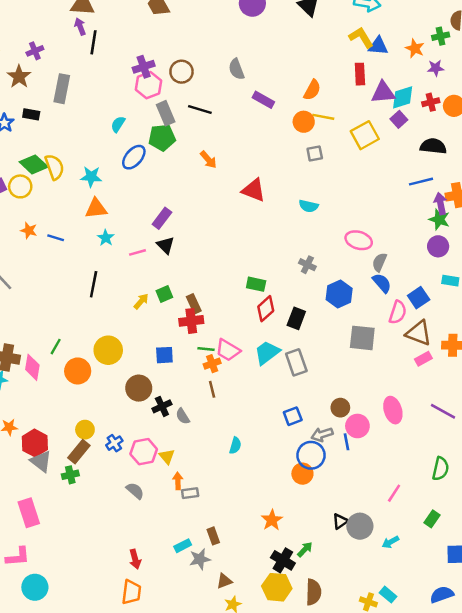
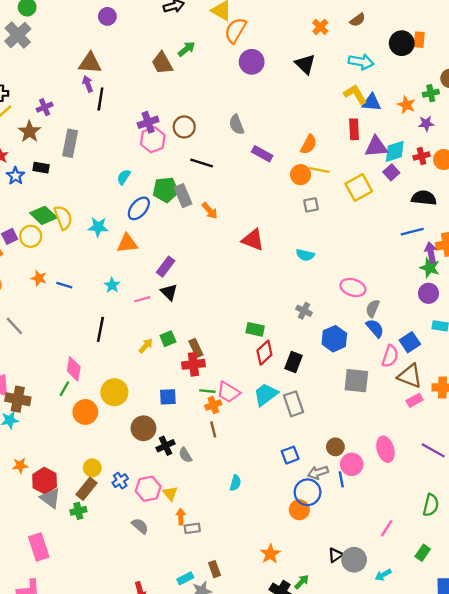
gray rectangle: (166, 113) -> (183, 196), moved
orange triangle: (96, 208) -> (127, 243), moved
pink diamond: (32, 367) -> (74, 369), moved

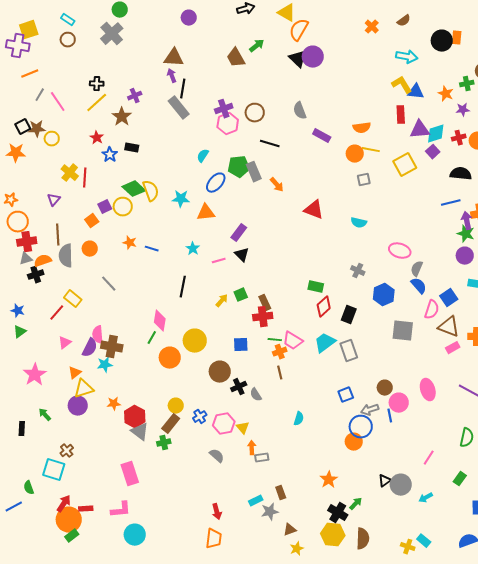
black triangle: (305, 64) -> (298, 59), moved
gray rectangle: (70, 143) -> (179, 108), moved, turned -50
orange semicircle: (309, 144) -> (362, 128), turned 54

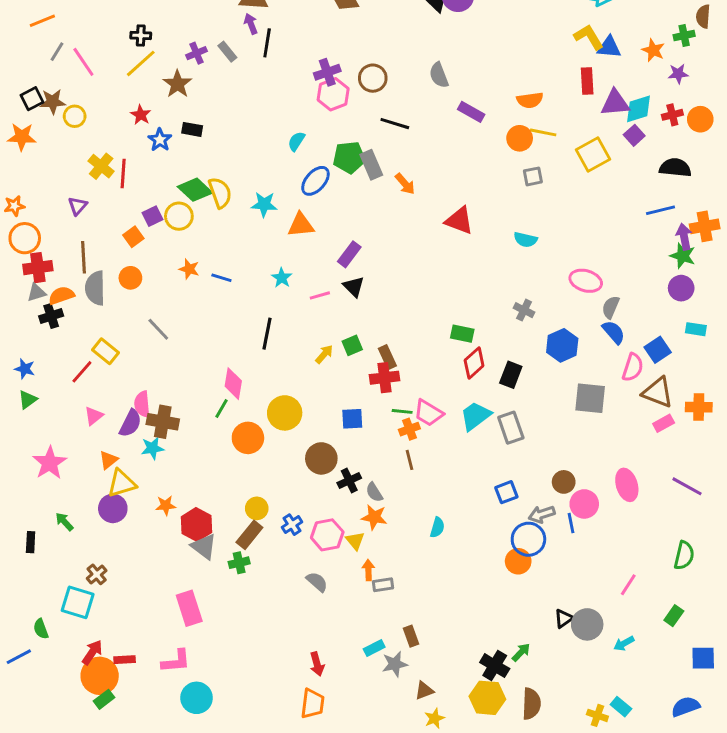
gray rectangle: (179, 108) -> (227, 52), moved, size x0.6
orange star: (329, 480) -> (374, 517), moved, turned -30

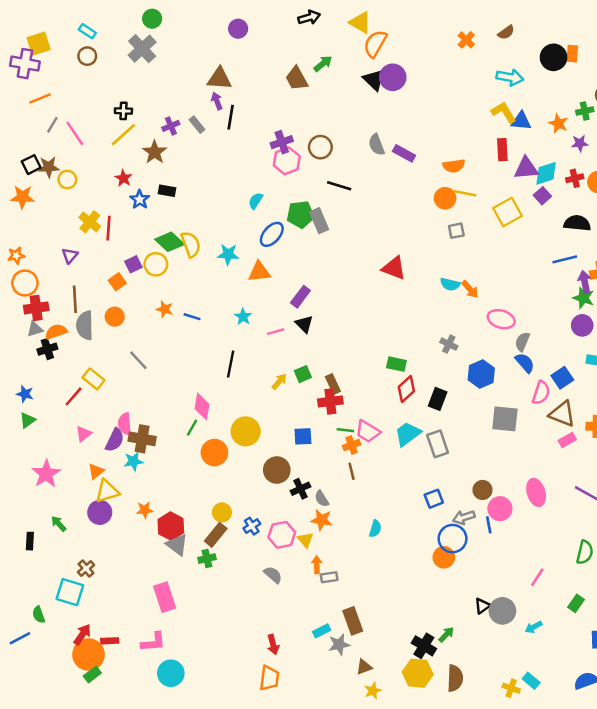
purple rectangle: (471, 112) -> (404, 153), moved
orange arrow: (405, 184) -> (470, 289), moved
brown rectangle: (411, 636) -> (353, 621), size x1.5

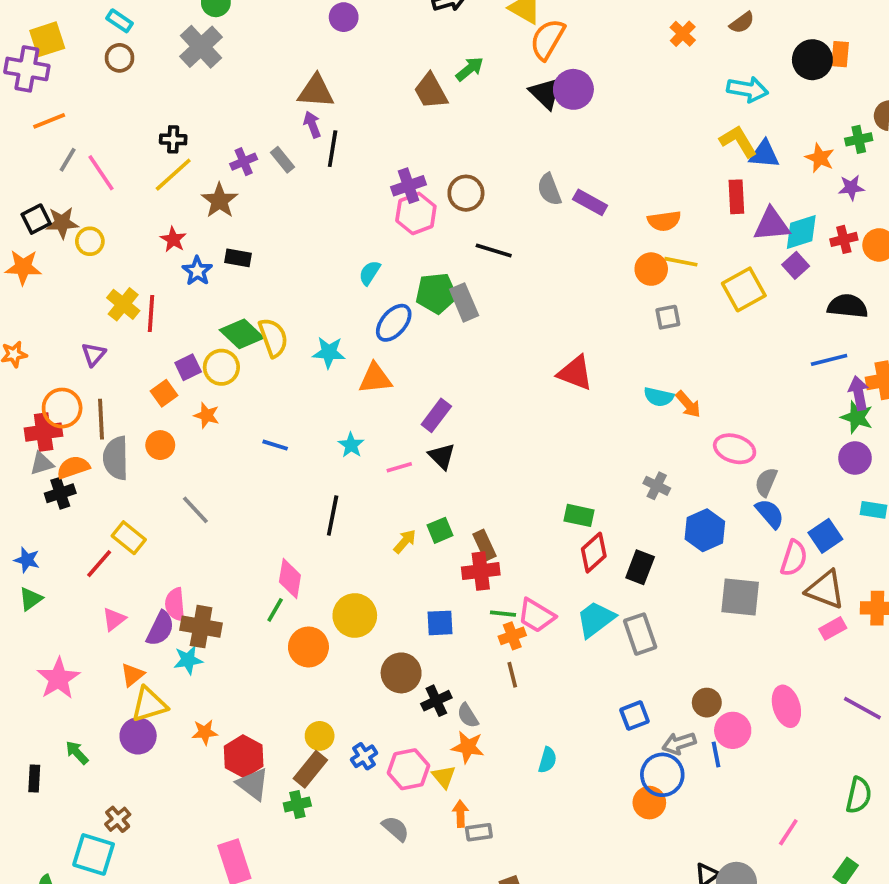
orange circle: (25, 283) -> (62, 408), moved
orange star: (165, 309) -> (207, 415), moved

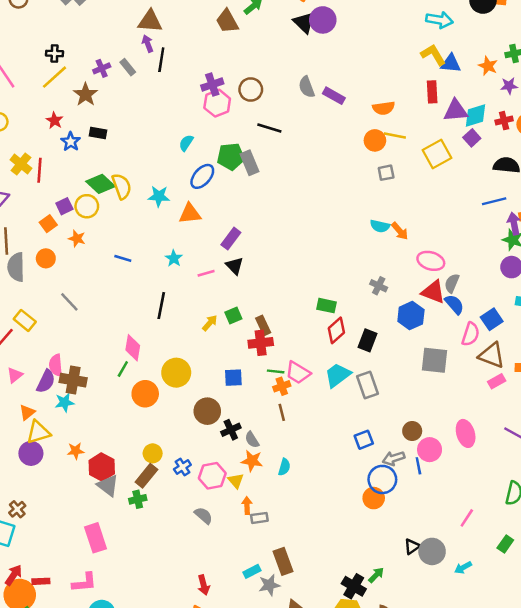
red triangle: (575, 373) -> (433, 292), moved
cyan semicircle: (547, 760) -> (284, 467), moved

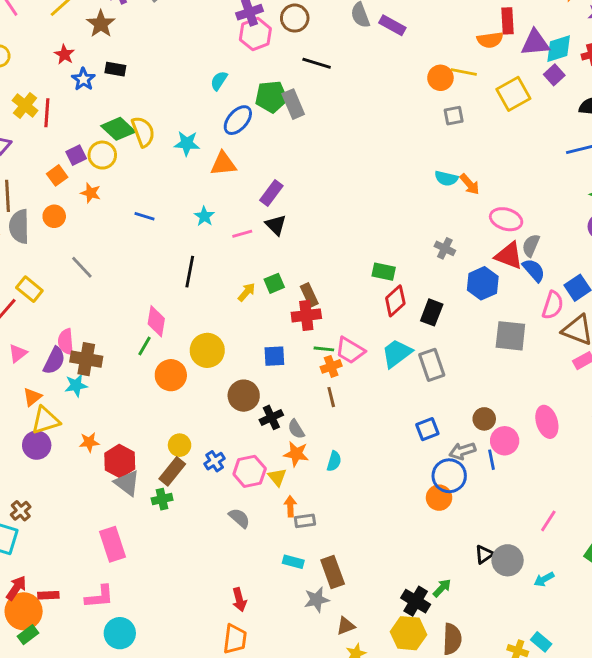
orange semicircle: (384, 108) -> (490, 40), moved
cyan rectangle: (252, 571) -> (293, 562), moved, turned 42

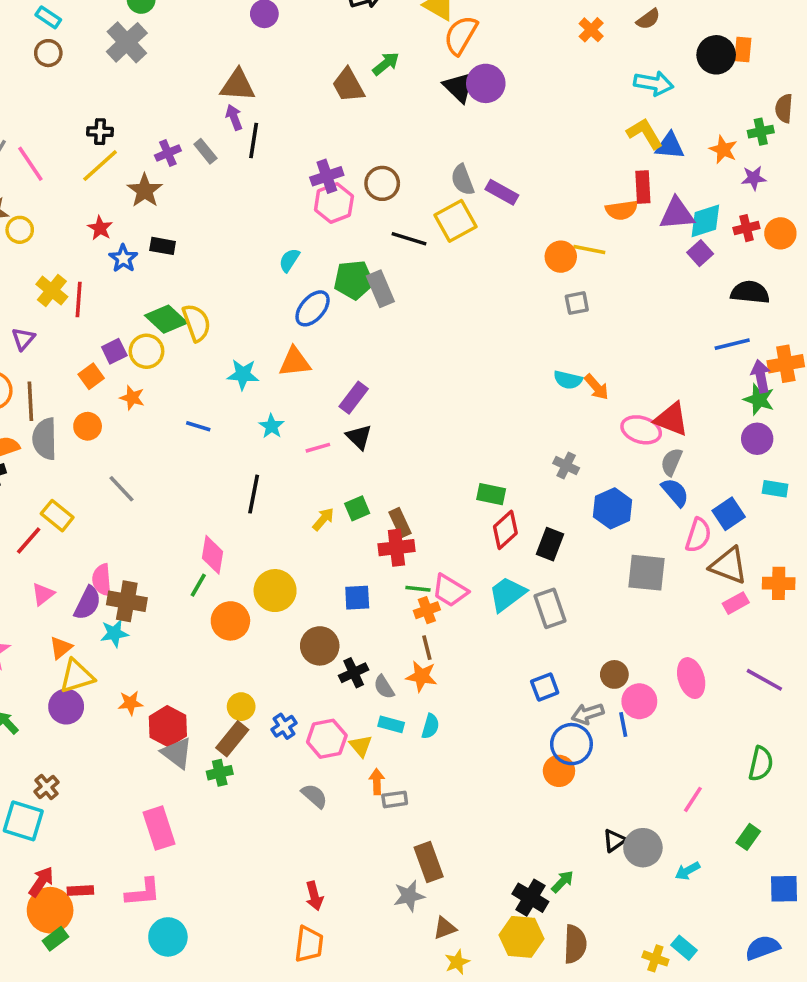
yellow square: (513, 94) -> (455, 221), moved
cyan star: (187, 143) -> (243, 374), moved
red triangle: (509, 256) -> (671, 419), moved
orange star: (296, 454) -> (421, 676), moved
cyan rectangle: (293, 562) -> (391, 724), moved

